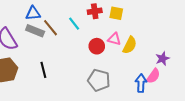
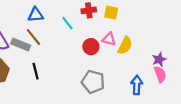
blue triangle: (33, 13) -> (36, 15), moved
brown line: (50, 28) -> (33, 37), moved
gray rectangle: (35, 31) -> (21, 44), moved
pink semicircle: (153, 76) -> (160, 74), moved, turned -56

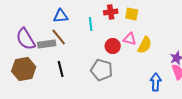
cyan line: (67, 23) -> (91, 24), turned 32
gray rectangle: (21, 44) -> (47, 44), turned -30
gray pentagon: (93, 82) -> (102, 70), moved

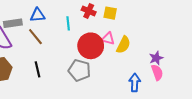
red cross: (111, 12) -> (89, 11), turned 32
gray rectangle: (47, 44) -> (13, 23), moved
red circle: (113, 46) -> (91, 46), size x1.6

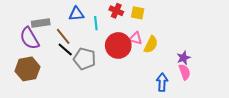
blue triangle: (37, 15) -> (76, 14), moved
black line: (37, 69) -> (65, 50), moved, turned -35
gray pentagon: (79, 70) -> (85, 59), moved

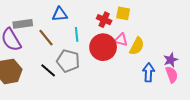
red cross: (116, 11) -> (104, 20), moved
cyan line: (96, 23) -> (77, 34), moved
black line: (65, 50) -> (48, 70), moved
blue arrow: (162, 82) -> (148, 72), moved

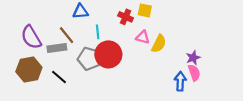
gray rectangle: (23, 24) -> (57, 48), moved
red circle: (103, 47) -> (108, 54), moved
black line: (48, 70) -> (59, 77), moved
blue arrow: (148, 72) -> (180, 81), moved

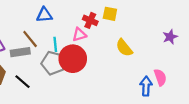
cyan line: (98, 32) -> (55, 44), moved
pink triangle: (143, 37) -> (79, 35), moved, turned -32
yellow semicircle: (159, 44) -> (124, 48), turned 114
purple star: (193, 58) -> (170, 37), moved

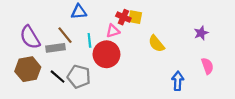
yellow square: (110, 14) -> (135, 17), moved
gray pentagon: (53, 63) -> (79, 77), moved
pink semicircle: (160, 77) -> (207, 66), moved

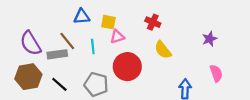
red cross: (123, 17) -> (153, 22), moved
yellow square: (135, 17) -> (108, 22), moved
red circle: (106, 54) -> (127, 67), moved
gray pentagon: (79, 77) -> (96, 84), moved

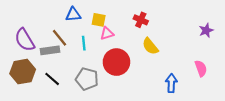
purple star: (210, 39) -> (206, 30), moved

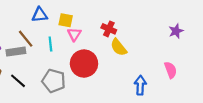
red cross: (141, 20) -> (109, 29), moved
pink triangle: (107, 34) -> (74, 34), turned -40

